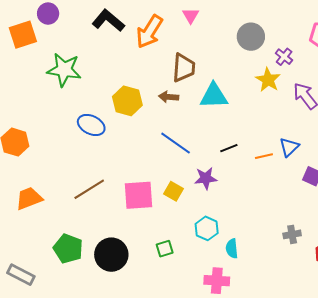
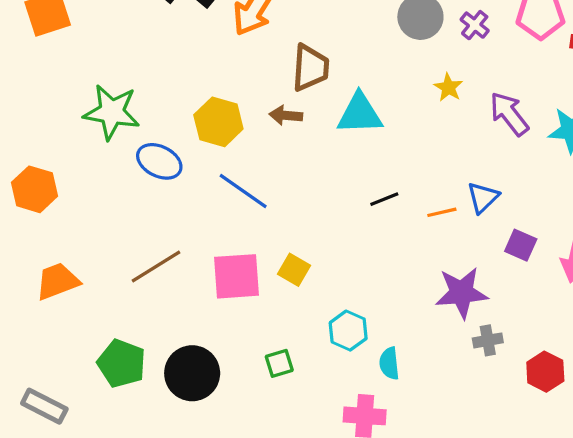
purple cross: (284, 57) -> (475, 25), moved
green star: (64, 70) -> (112, 112), moved
yellow star: (268, 80) -> (448, 87), size x0.7
blue line: (176, 143) -> (243, 191), moved
purple star: (206, 178) -> (462, 293), moved, size x1.4

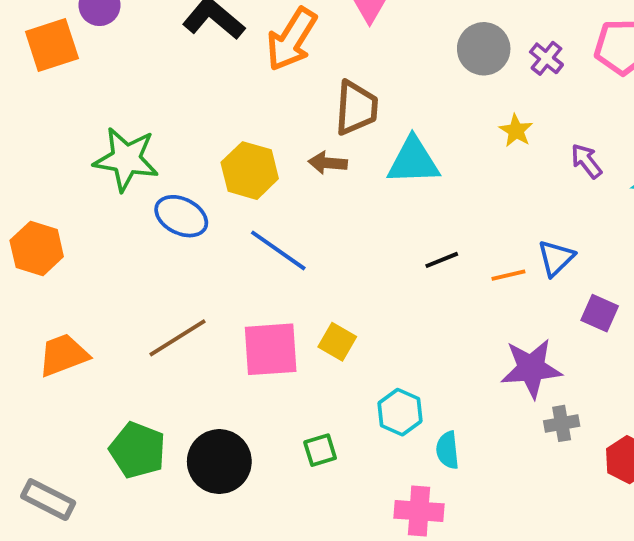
purple arrow: (509, 114) -> (586, 161), size x0.7

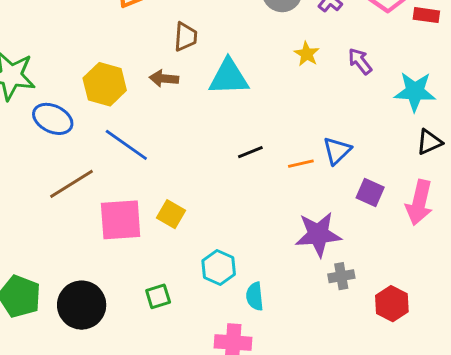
brown trapezoid: (356, 108) -> (185, 37), size x0.7
purple arrow: (586, 161) -> (360, 61), moved
brown line: (177, 338) -> (71, 184), moved

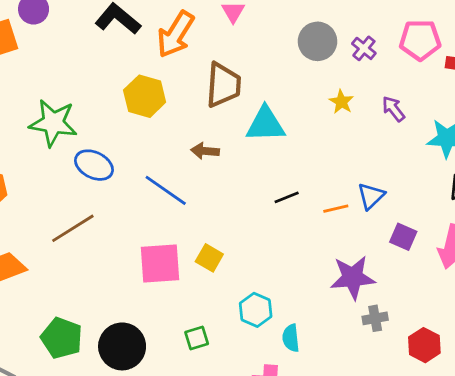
brown trapezoid: (185, 37) -> (223, 85), size x1.6
brown arrow: (164, 78) -> (205, 151), moved
yellow hexagon: (105, 84) -> (145, 96), moved
brown line: (71, 184) -> (73, 228), moved

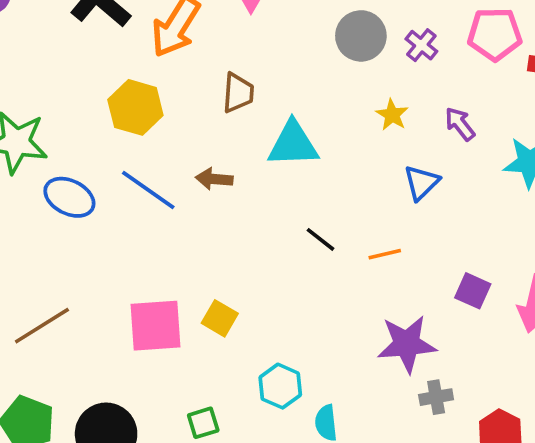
brown trapezoid: (223, 85) -> (238, 93), size x0.7
blue line: (166, 190) -> (148, 190), moved
blue triangle: (371, 196) -> (421, 183), moved
black line: (287, 197) -> (321, 239), turned 60
brown line: (73, 228) -> (42, 326), moved

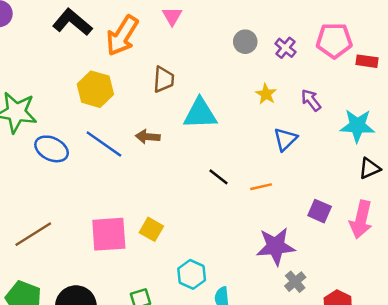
gray circle: (361, 36) -> (245, 42), size x0.7
gray cross: (436, 397) -> (295, 282), turned -30

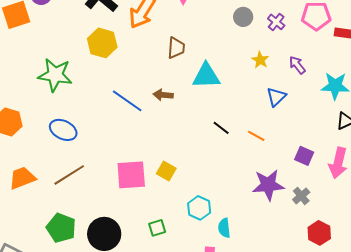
yellow hexagon: (95, 89) -> (102, 43), moved
blue ellipse: (52, 149) -> (63, 130), moved
orange line: (261, 187) -> (256, 136), turned 42
gray cross: (295, 282) -> (301, 196), moved

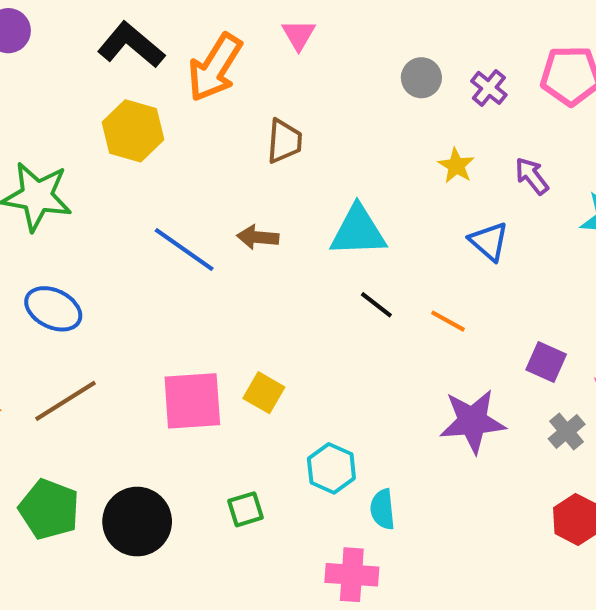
cyan triangle: (206, 76) -> (358, 231), moved
blue triangle: (276, 97) -> (489, 241), turned -35
gray cross: (301, 196) -> (567, 432), moved

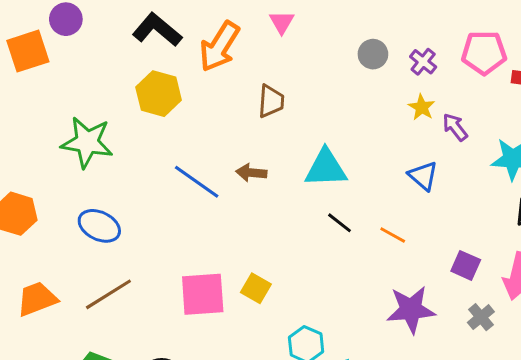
yellow star: (456, 166) -> (422, 107), moved

